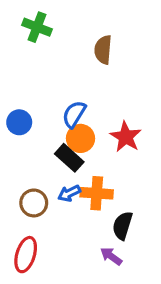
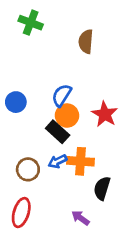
purple arrow: (111, 256) -> (80, 218), moved

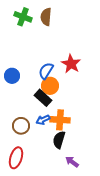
brown semicircle: (86, 41) -> (46, 17), moved
red star: (105, 114) -> (71, 64), moved
black semicircle: (102, 188) -> (59, 140), moved
purple arrow: (80, 218) -> (72, 162), moved

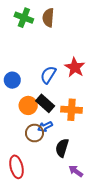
orange circle: (50, 86) -> (28, 105), moved
orange cross: (60, 120) -> (72, 110), moved
brown circle: (21, 126) -> (35, 133), moved
red ellipse: (16, 158) -> (17, 167), turned -30

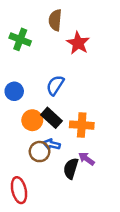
green cross: (24, 18) -> (20, 39), moved
red star: (75, 67) -> (78, 43), moved
blue arrow: (45, 127) -> (52, 144), turned 40
purple arrow: (76, 171) -> (87, 159), moved

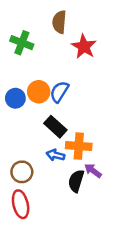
orange circle: (32, 120) -> (39, 92), moved
orange cross: (82, 125) -> (79, 146), moved
brown circle: (40, 152) -> (22, 172), moved

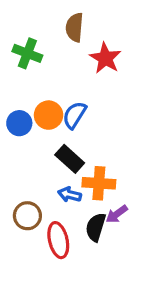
purple arrow: (93, 171) -> (117, 214), turned -72
red ellipse: (21, 204) -> (58, 240), moved

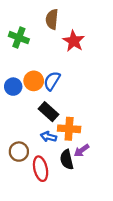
black semicircle: (96, 227) -> (67, 160), turned -30

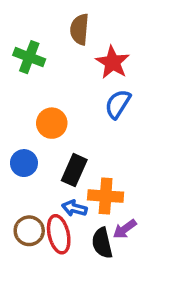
blue semicircle: (52, 81) -> (118, 104), moved
blue circle: (13, 87) -> (24, 163), moved
black rectangle: (49, 112) -> (74, 170), turned 72
red ellipse: (41, 169) -> (59, 234), moved

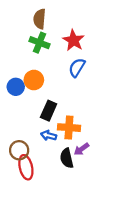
brown semicircle: (80, 29) -> (40, 19), moved
green cross: (29, 57) -> (40, 43), moved
blue circle: (24, 163) -> (16, 87), moved
red ellipse: (59, 234) -> (26, 167), moved

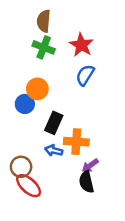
blue circle: (16, 87) -> (25, 104), moved
black semicircle: (67, 158) -> (86, 182), moved
red ellipse: (26, 167) -> (29, 186), turned -35

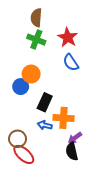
blue semicircle: (85, 75) -> (71, 63), turned -66

